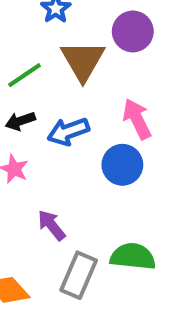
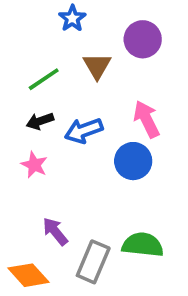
brown triangle: (83, 61) -> (97, 66), size x0.7
purple arrow: (52, 225) -> (55, 231), moved

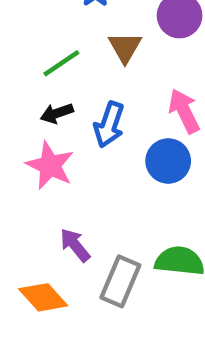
blue arrow: (84, 131) -> (109, 125), turned -51
pink star: (34, 165) -> (50, 166), size x1.5

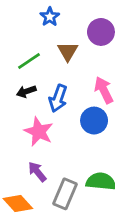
pink star: (50, 166) -> (39, 132), moved

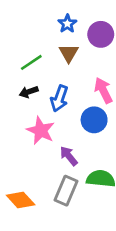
blue star: (50, 17) -> (67, 24), moved
purple arrow: (37, 172) -> (69, 156), moved

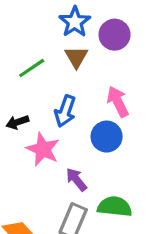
blue star: (67, 24) -> (75, 22), size x1.4
black arrow: (29, 92) -> (17, 122), moved

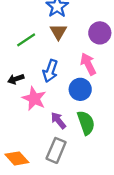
purple circle: (115, 35) -> (100, 33), moved
green semicircle: (115, 207) -> (86, 123), moved, turned 65

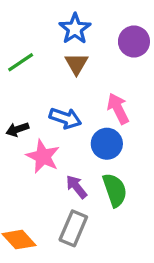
purple circle: (100, 33) -> (134, 42), moved
green line: (26, 40) -> (21, 62), moved
blue arrow: (50, 71) -> (65, 118), turned -90

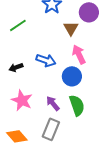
brown triangle: (76, 64) -> (71, 28), moved
pink star: (43, 156) -> (22, 100), moved

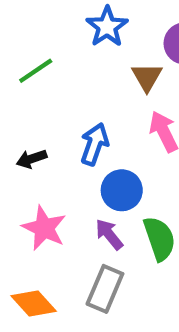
blue arrow: (46, 60) -> (94, 144), turned -90
blue circle: (72, 76) -> (122, 190), moved

